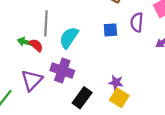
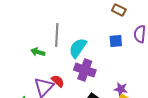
red semicircle: (36, 45) -> (58, 81), moved
purple cross: (62, 70) -> (85, 70), moved

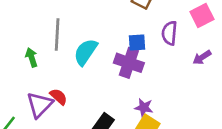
green arrow: (38, 52) -> (31, 57), turned 56
purple cross: (85, 70) -> (129, 63), moved

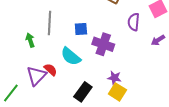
blue square: (137, 43) -> (81, 29), moved
cyan semicircle: (86, 52) -> (71, 56), moved, turned -85

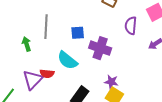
red semicircle: (50, 70) -> (47, 74), turned 144

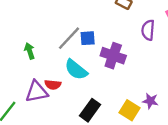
gray line: (46, 27) -> (69, 38), moved, turned 40
purple triangle: (33, 80) -> (37, 92), turned 35
purple star: (111, 82) -> (150, 101), moved

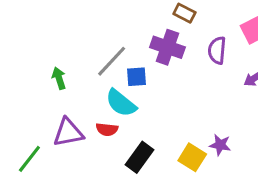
blue square: (88, 38) -> (136, 77), moved
purple cross: (113, 56) -> (167, 47), moved
red semicircle: (53, 85) -> (107, 129), moved

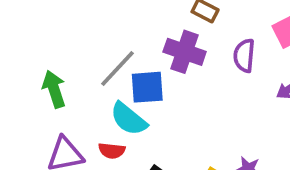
blue square: (136, 77) -> (147, 87), size x1.4
green arrow: (59, 78) -> (54, 89), size x1.4

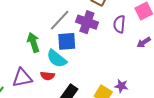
gray line: (117, 69) -> (60, 20), moved
green arrow: (54, 89) -> (33, 42), moved

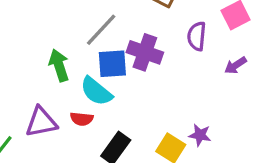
purple cross: (87, 22) -> (145, 52), moved

